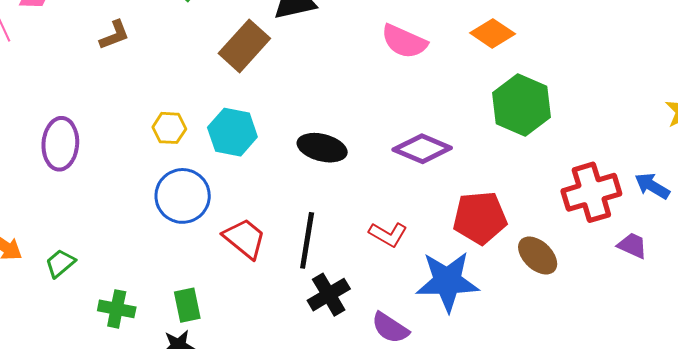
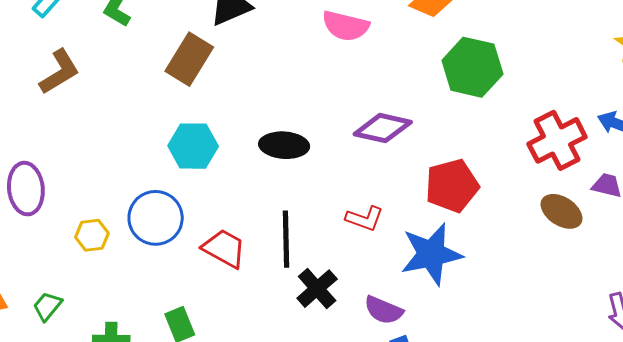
brown L-shape: (114, 35) -> (59, 72), size x1.4
yellow hexagon: (169, 128) -> (92, 235), moved
brown ellipse: (538, 255) -> (562, 211), moved

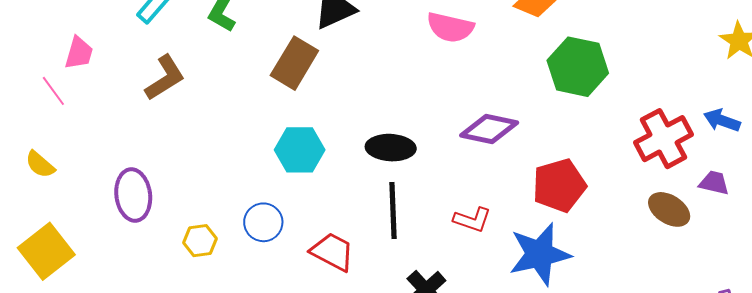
blue circle: (156, 218) -> (263, 222), size x0.7
black line: (286, 239) -> (393, 211), moved

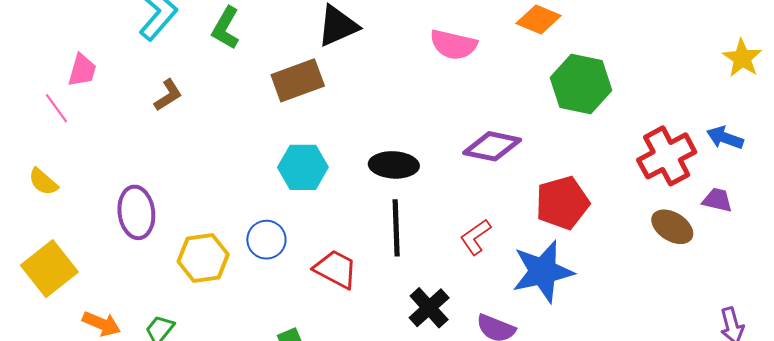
brown rectangle: (294, 63) -> (298, 80), turned 39
brown L-shape: (165, 78) -> (168, 95), size x0.7
red L-shape: (472, 220) -> (476, 237), turned 126
yellow hexagon: (200, 241) -> (203, 258), size x1.5

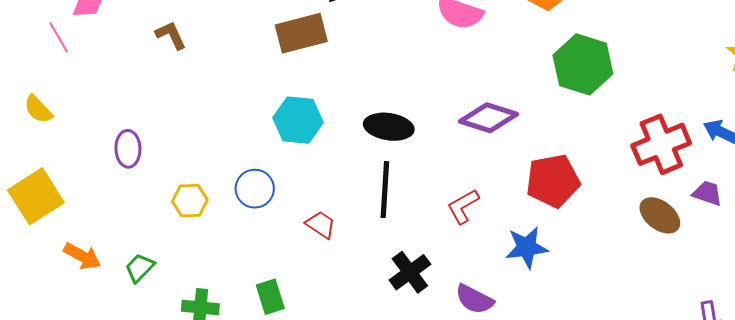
brown L-shape: (168, 95) -> (171, 35), turned -88
purple ellipse: (136, 212) -> (128, 149), size x0.7
yellow hexagon: (203, 258) -> (190, 201), size x0.7
red trapezoid: (336, 269) -> (321, 225), size x0.7
blue star: (543, 272) -> (527, 247), size x0.7

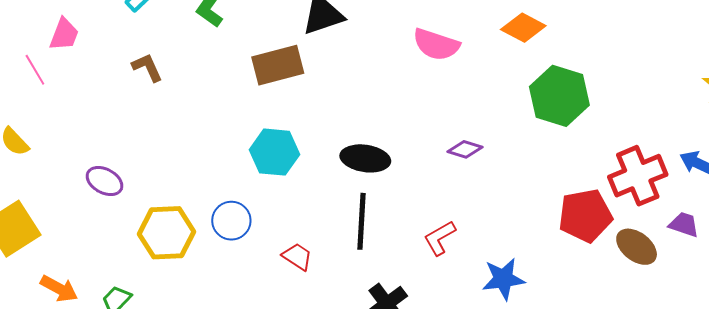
purple diamond: (489, 118) -> (465, 149), size x0.6
purple ellipse: (128, 149) -> (104, 181), turned -60
red pentagon: (553, 181) -> (585, 216), moved
yellow hexagon: (190, 201) -> (167, 233), size x1.6

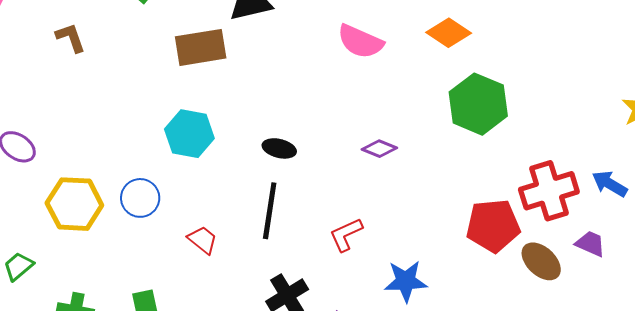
black ellipse: (365, 158) -> (279, 148), size x0.7

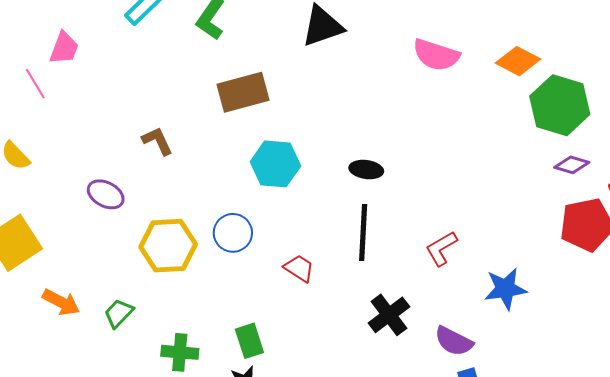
orange diamond: (449, 33) -> (518, 61), moved
brown L-shape: (71, 38) -> (157, 141), moved
brown rectangle: (201, 47) -> (243, 92), moved
purple diamond: (379, 149) -> (572, 165), moved

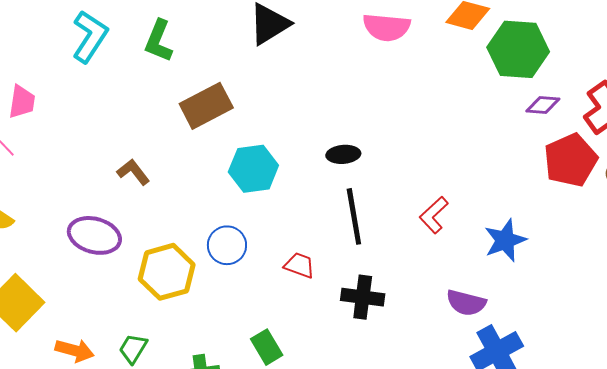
purple ellipse: (106, 194) -> (94, 235), size x1.4
black cross: (389, 315) -> (363, 297), moved, turned -33

